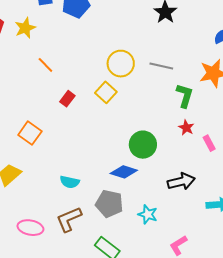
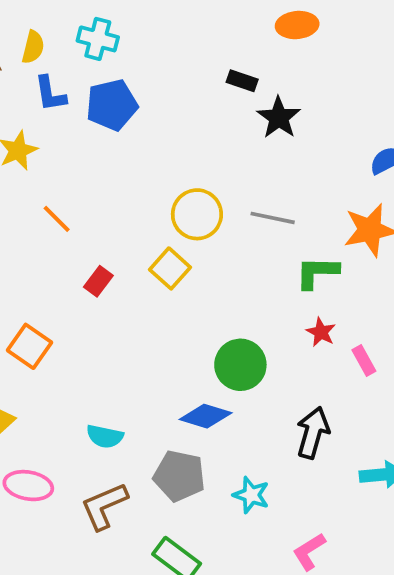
green L-shape: (185, 96) -> (317, 272), turned -105
black arrow: (181, 182) -> (313, 433), turned -60
pink ellipse: (30, 228) -> (28, 486), moved

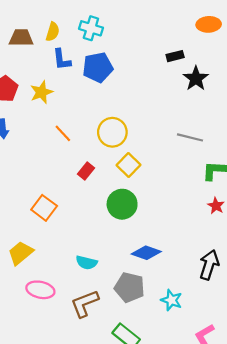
black rectangle: (242, 81) -> (175, 56), turned -35
yellow circle: (197, 214) -> (112, 132), moved
green circle: (240, 365) -> (122, 204), moved

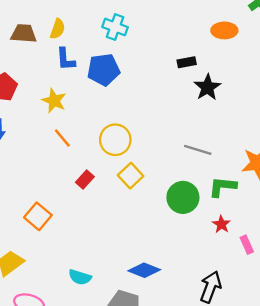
cyan cross: (91, 28) -> (115, 27), moved
yellow star: (42, 92) -> (54, 101), moved, turned -30
green circle: (122, 204) -> (183, 197), moved

